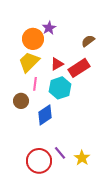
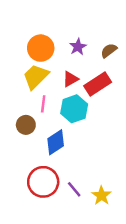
purple star: (49, 28) -> (78, 47), moved
red circle: (39, 161) -> (43, 182), moved

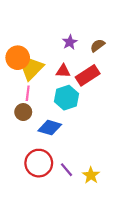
orange circle: (41, 48) -> (18, 58), moved
red triangle: (70, 79) -> (63, 71), turned 32
pink line: (43, 104) -> (28, 93), moved
blue diamond: (56, 142) -> (50, 128), turned 50

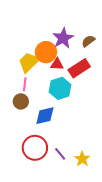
purple star: (70, 42) -> (63, 38), size x1.5
orange circle: (18, 58) -> (46, 52), moved
blue diamond: (50, 128) -> (45, 116), turned -30

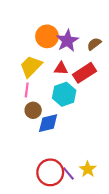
orange circle: (46, 52) -> (47, 36), moved
brown circle: (21, 101) -> (33, 110), moved
red circle: (35, 148) -> (50, 172), moved
purple line: (60, 154) -> (68, 173), moved

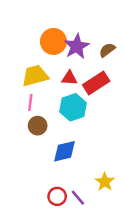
yellow trapezoid: (31, 66) -> (35, 76), turned 30
blue diamond: (48, 123) -> (64, 151), moved
yellow star: (88, 169) -> (105, 182), moved
red circle: (50, 172) -> (57, 196), size x0.6

